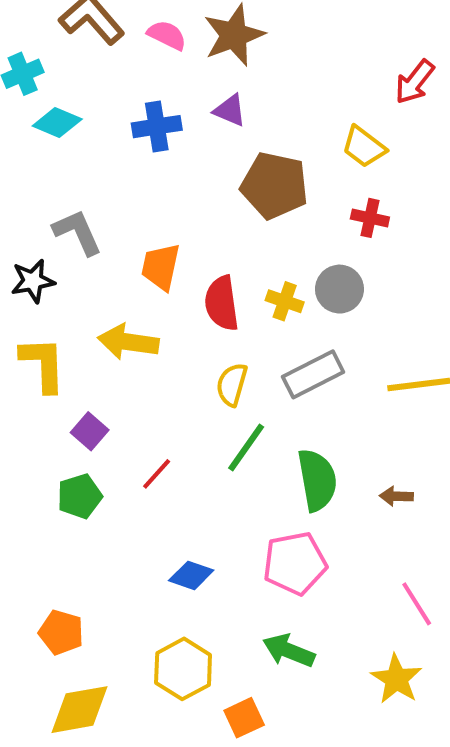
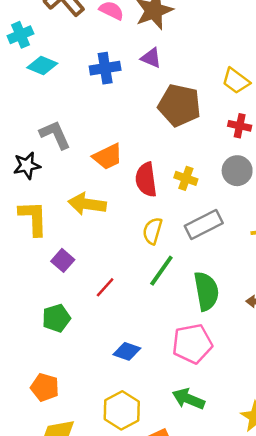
orange trapezoid: (161, 267) -> (108, 157), turned -128
gray circle: (339, 289) -> (237, 171), moved
green pentagon: (80, 496) -> (56, 318), moved

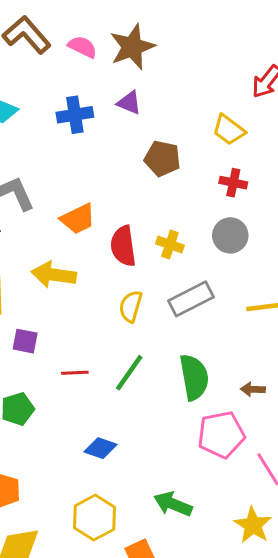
brown pentagon: (179, 105) -> (162, 158), size x0.7
purple square: (63, 260) -> (25, 341), turned -30
green line: (161, 271) -> (129, 373), moved
red line: (105, 287) -> (75, 373), turned 45
pink pentagon: (192, 344) -> (221, 435), moved

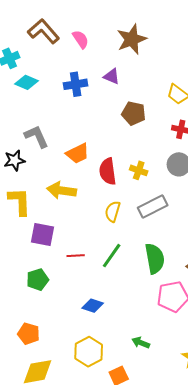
pink semicircle: (82, 47) -> (81, 39), turned 30
brown star: (132, 47) -> (132, 39), moved
purple square: (25, 341) -> (43, 235), size x1.4
green arrow: (173, 504) -> (141, 343), size x0.7

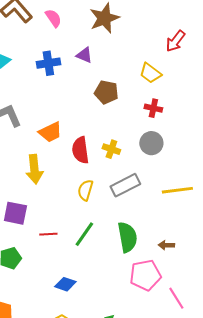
yellow arrow: (62, 190) -> (34, 169), turned -104

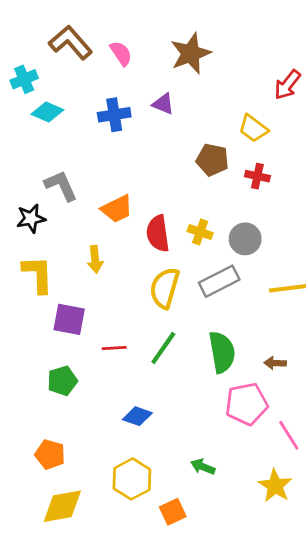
brown pentagon: (106, 92) -> (212, 160), moved
gray circle: (151, 143) -> (245, 239), moved
yellow arrow: (34, 169) -> (95, 259), size x0.7
yellow semicircle: (85, 190) -> (165, 288), size x1.4

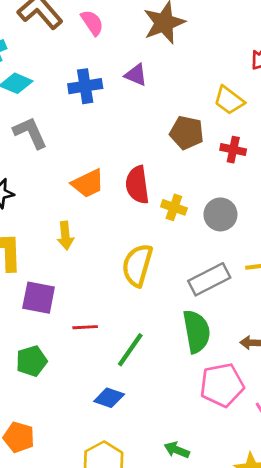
gray L-shape: (61, 186) -> (30, 133), moved
red semicircle: (158, 233) -> (137, 185), moved
gray rectangle: (219, 281) -> (209, 279), moved
green line: (163, 348) -> (130, 350), moved

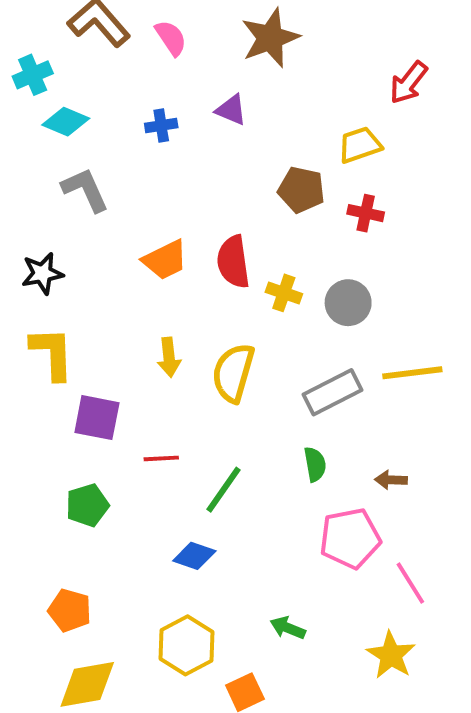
blue cross: (85, 86) -> (161, 125), size x0.7
yellow trapezoid: (229, 100) -> (360, 145), turned 124
yellow arrow: (65, 236) -> (169, 357), moved
green semicircle: (197, 331) -> (315, 464), size x0.6

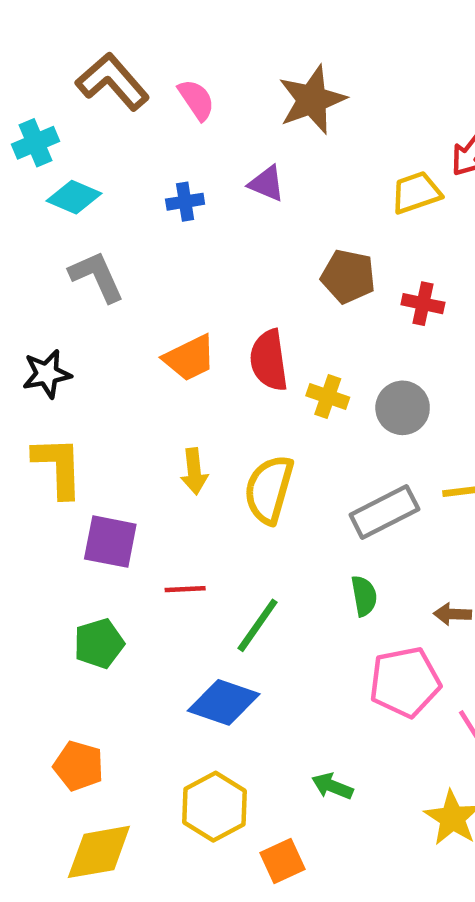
yellow trapezoid: (360, 145) -> (416, 193), moved
blue diamond: (194, 556) -> (224, 702), size x1.4

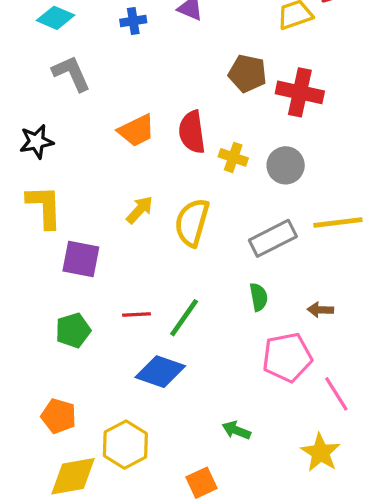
red cross: (423, 304) -> (300, 92), size x1.6
yellow arrow: (194, 471) -> (140, 210), turned -132
red line: (185, 589) -> (136, 314), moved
yellow hexagon: (215, 807) -> (125, 445), moved

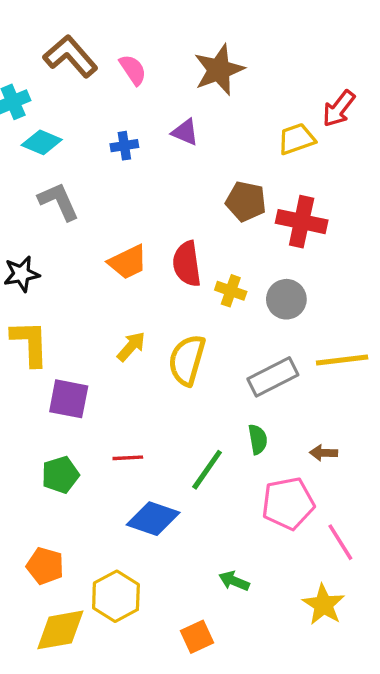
green line: (184, 318) -> (207, 470), moved

